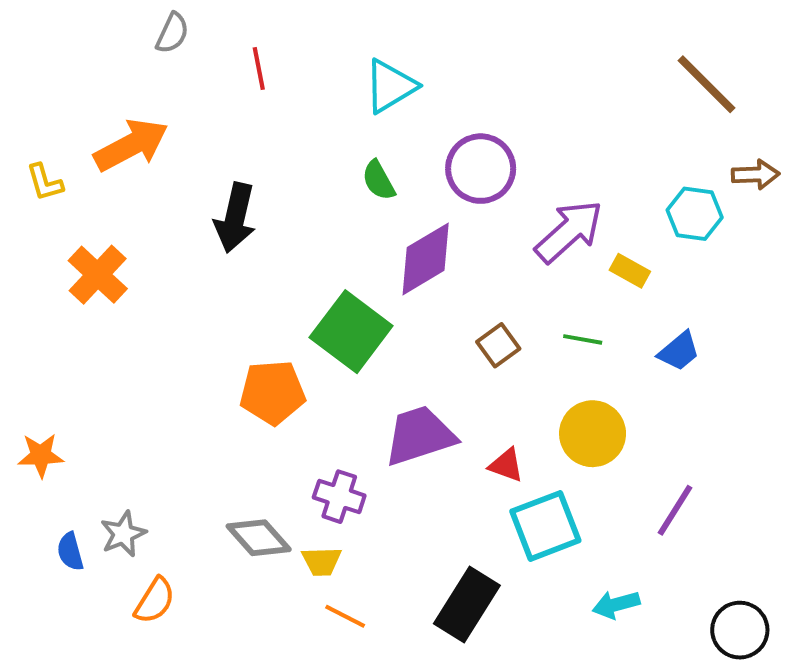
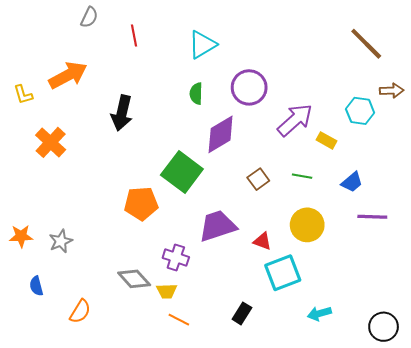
green semicircle: (379, 180) -> (196, 94), turned 30
purple line: (675, 510) -> (372, 217), moved, turned 60
gray star: (123, 534) -> (61, 241), moved
black rectangle: (467, 605) -> (242, 313), size x0.6

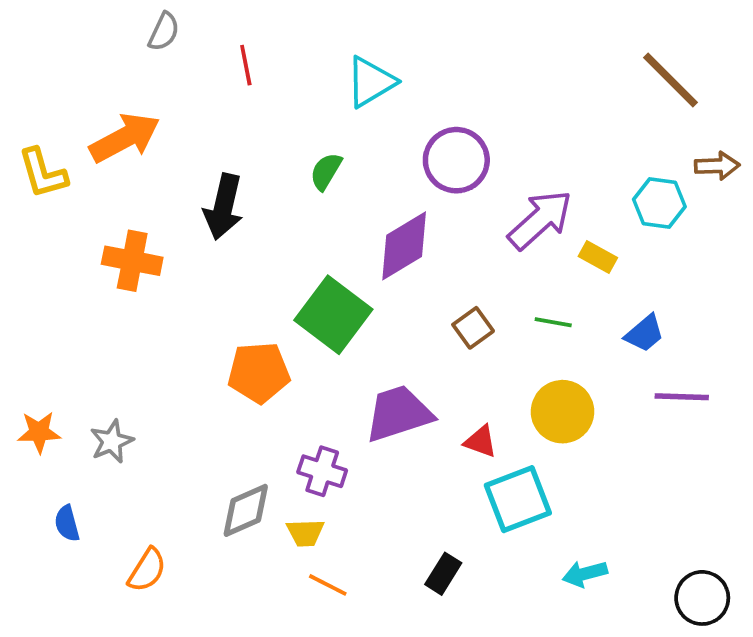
green semicircle: (196, 94) -> (326, 171), moved, turned 30
yellow L-shape: (23, 95) -> (43, 173), size x1.4
orange cross: (51, 142) -> (132, 261), moved, turned -32
gray diamond: (134, 279) -> (246, 510), turned -72

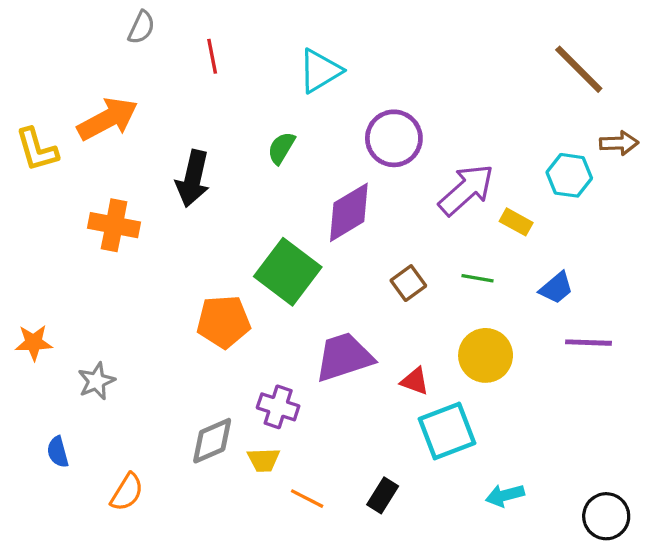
orange star: (39, 432) -> (34, 343), moved
orange line: (328, 585) -> (307, 499), moved

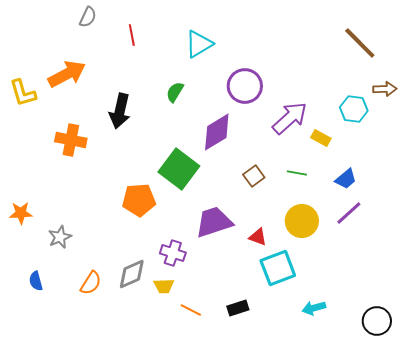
purple line: (589, 343) -> (349, 213), moved, turned -44
orange semicircle: (127, 492) -> (91, 283), moved
black rectangle: (383, 495) -> (238, 308), turned 40

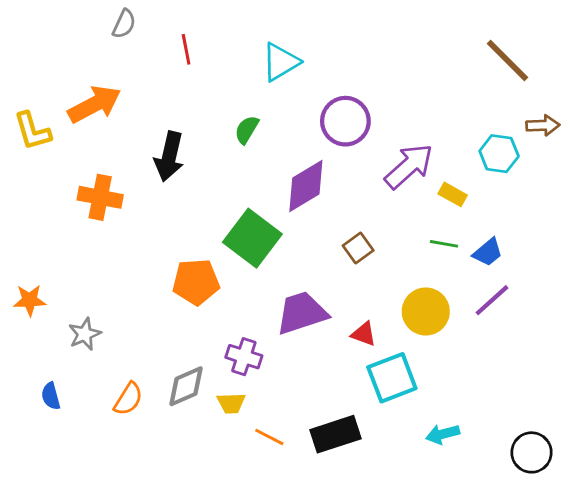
green line: (297, 173) -> (444, 244), moved
black rectangle: (238, 308) -> (336, 434), size x1.6

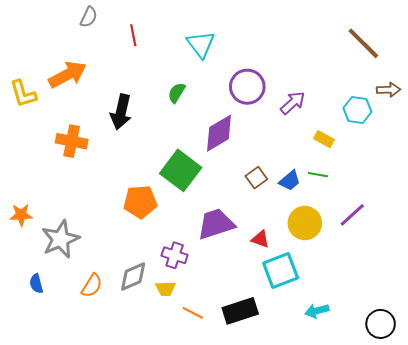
cyan triangle: (281, 62) -> (201, 44), turned -36
purple arrow: (409, 166) -> (293, 103), moved, size x0.7
blue trapezoid: (488, 252) -> (290, 181), moved
gray star: (85, 334) -> (60, 239), size x1.6

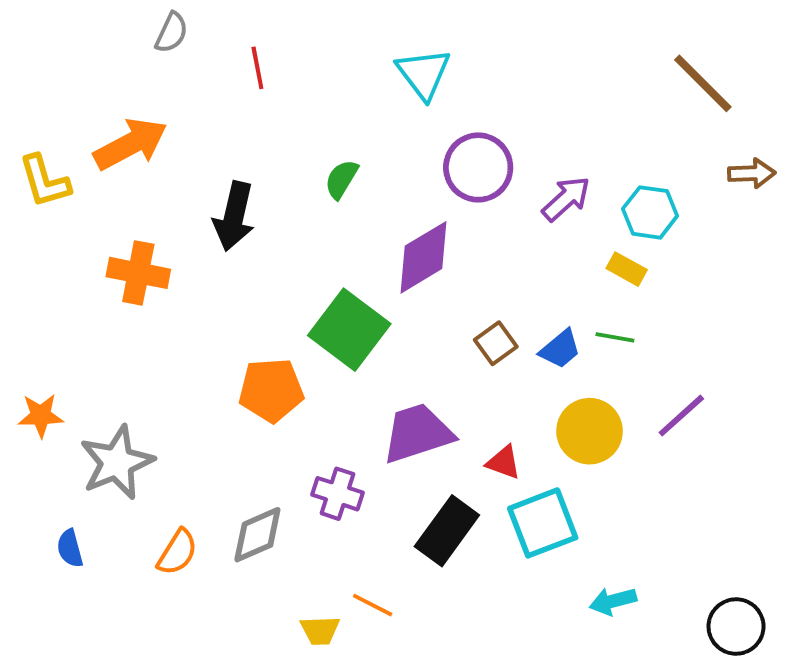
cyan triangle: (201, 44) -> (423, 74), moved
cyan hexagon: (357, 110) -> (650, 212), moved
yellow trapezoid: (165, 289) -> (320, 630), moved
black rectangle: (240, 311) -> (447, 531), moved, turned -36

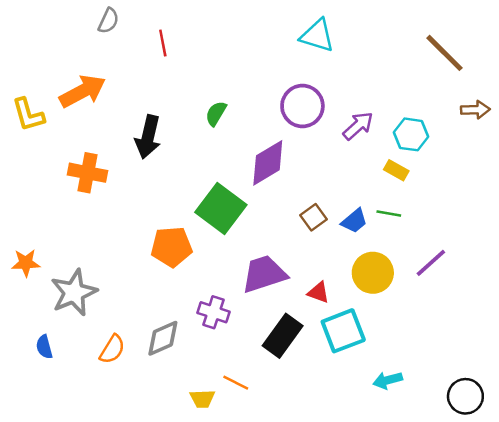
cyan triangle: (423, 74) -> (317, 36), moved, turned -36

